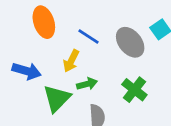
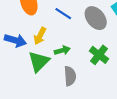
yellow arrow: (71, 61) -> (40, 36), moved

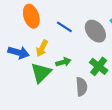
gray semicircle: (70, 76) -> (81, 87), moved

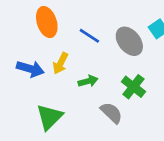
green triangle: (41, 73) -> (50, 117), moved
gray semicircle: (81, 87) -> (111, 113), turned -42

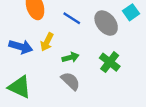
gray semicircle: (111, 113) -> (71, 81), moved
green triangle: (50, 117) -> (20, 87), moved, turned -50

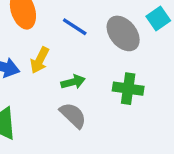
green cross: (110, 62) -> (128, 89), turned -30

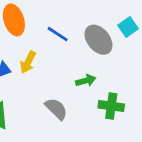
green arrow: (73, 82) -> (86, 81), moved
green cross: (128, 89) -> (111, 106), moved

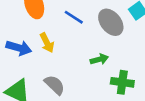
yellow arrow: (28, 62) -> (47, 43), turned -54
gray semicircle: (56, 109) -> (55, 85), moved

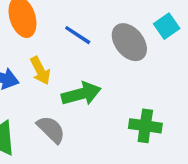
green arrow: (99, 59) -> (81, 94), moved, size x1.5

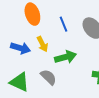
blue line: (78, 35) -> (63, 24), turned 35

